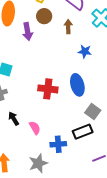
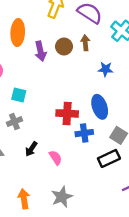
brown circle: (44, 16) -> (64, 46), moved
black arrow: (14, 119) -> (31, 149), turned -112
blue cross: (58, 144) -> (84, 133), moved

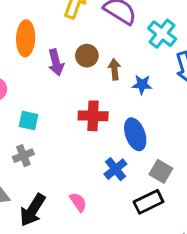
brown arrow: (85, 43) -> (114, 69), moved
red cross: (67, 113) -> (93, 116), moved
blue cross: (84, 133) -> (115, 169), turned -30
black arrow: (31, 149) -> (33, 210), moved, size x1.6

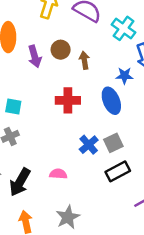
blue star: (142, 85) -> (124, 76), moved
blue ellipse: (135, 134) -> (111, 101), moved
gray square: (161, 171) -> (113, 143), moved, turned 36
pink semicircle: (78, 202) -> (58, 174), turned -49

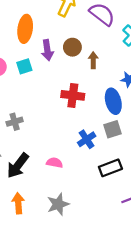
cyan square: (13, 107) -> (24, 66), moved, turned -35
gray square: (113, 143) -> (112, 129), moved

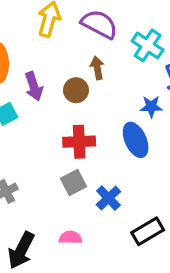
brown circle: (72, 47) -> (76, 90), moved
brown arrow: (93, 60) -> (97, 68), moved
gray square: (112, 129) -> (74, 182), moved

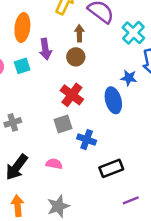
brown arrow: (97, 68) -> (79, 33), moved
red cross: (79, 142) -> (72, 95), turned 30
blue cross: (108, 198) -> (87, 140), turned -36

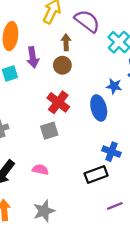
blue cross: (87, 140) -> (111, 152), moved

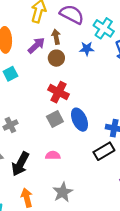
purple arrow: (33, 57) -> (36, 45), moved, turned -114
blue star: (114, 86) -> (87, 49), moved
blue ellipse: (99, 108) -> (79, 120), moved

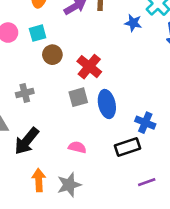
brown circle: (56, 58) -> (52, 55), moved
pink semicircle: (53, 155) -> (77, 147), moved
orange arrow: (27, 198) -> (39, 180), moved

